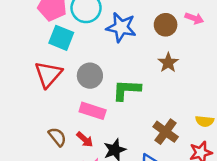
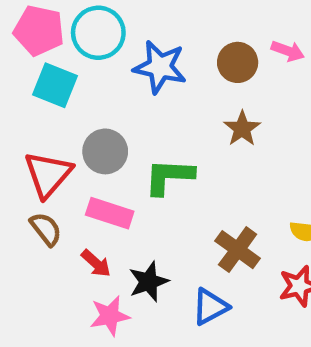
red triangle: (48, 74) -> (48, 174), moved
brown semicircle: (57, 137) -> (46, 229), moved

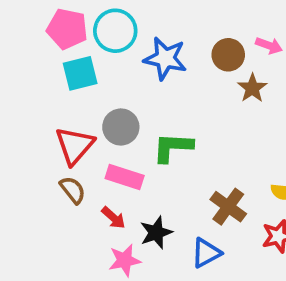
cyan square: (55, 85) -> (80, 73), turned -36
brown star: (242, 129) -> (252, 88), moved

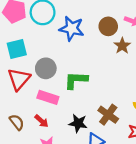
cyan square: (80, 73) -> (17, 49), moved
brown semicircle: (73, 190) -> (17, 122), moved
black star: (156, 233) -> (78, 123), moved, turned 30

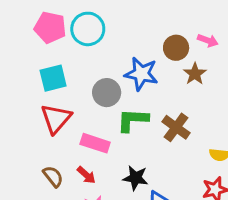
blue star: (72, 29) -> (141, 74), moved
gray circle: (46, 68) -> (107, 93), moved
brown cross: (108, 115) -> (176, 127), moved

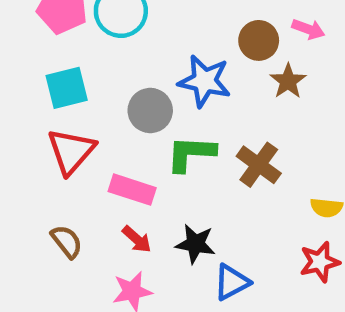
red arrow: (86, 175) -> (137, 239), moved

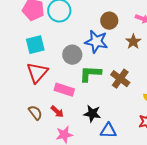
brown circle: (259, 40) -> (109, 21), moved
red arrow: (137, 239) -> (57, 112), moved
blue triangle: (232, 282) -> (108, 131), turned 30

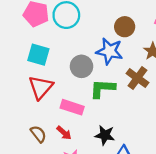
cyan square: (35, 45) -> (38, 55), turned 30
brown cross: (120, 79) -> (137, 78), moved

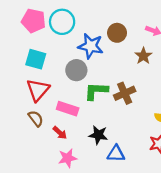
blue star: (109, 51) -> (91, 46), moved
brown cross: (137, 78) -> (125, 93), moved, turned 30
brown semicircle: (38, 134) -> (36, 118), moved

